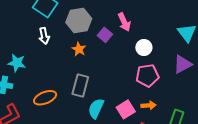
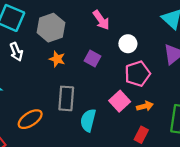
purple square: (105, 35) -> (92, 58), moved
pink square: (126, 109) -> (120, 101), moved

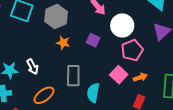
white circle: (128, 44) -> (122, 25), size x1.5
white arrow: (16, 52) -> (32, 67), moved

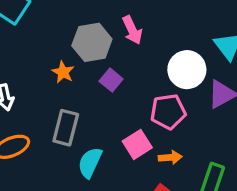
gray hexagon: (56, 17) -> (92, 42), moved
white circle: (122, 25) -> (187, 70), moved

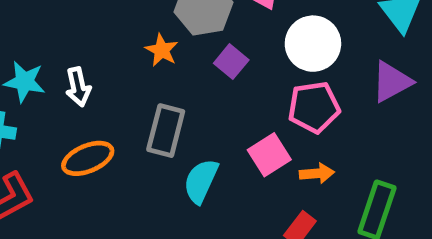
white circle: (187, 70) -> (313, 44), moved

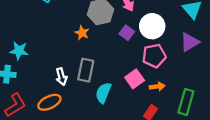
purple square: (231, 62) -> (127, 33), moved
white arrow: (78, 87) -> (61, 77), moved
orange ellipse: (88, 158) -> (49, 102), moved

